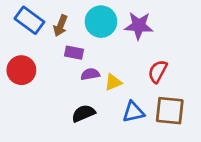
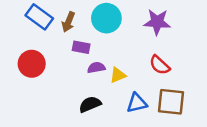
purple star: (139, 26) -> (157, 22), moved
red semicircle: (158, 71) -> (160, 65), turned -75

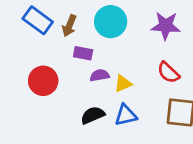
red circle: (32, 64) -> (43, 81), moved
blue triangle: (137, 103) -> (126, 115), moved

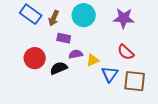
black semicircle: (93, 115) -> (59, 68), moved
blue triangle: (126, 115) -> (110, 74), moved, turned -42

